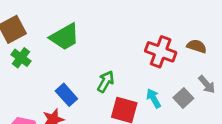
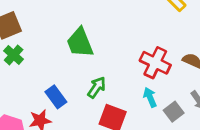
green trapezoid: (65, 37) -> (80, 43), moved, turned 92
cyan arrow: (154, 98) -> (150, 97), moved

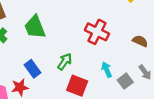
green trapezoid: (80, 43) -> (35, 27), moved
red cross: (155, 63) -> (97, 32), moved

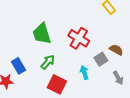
green trapezoid: (35, 27) -> (42, 34), moved
gray square: (125, 81) -> (101, 59), moved

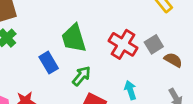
gray square: (101, 59) -> (154, 44), moved
blue rectangle: (19, 66) -> (49, 63), moved

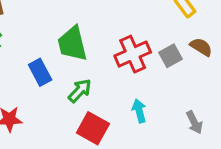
red cross: (123, 44) -> (133, 54), turned 32
brown semicircle: (173, 60) -> (201, 47), moved

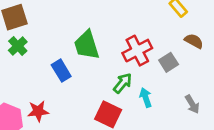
gray square: (171, 56) -> (169, 62), moved
green arrow: (80, 91) -> (123, 83), moved

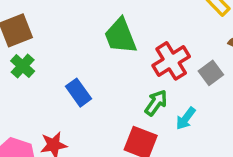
green trapezoid: (87, 45) -> (120, 36), moved
cyan arrow: (146, 98) -> (186, 118), turned -120

